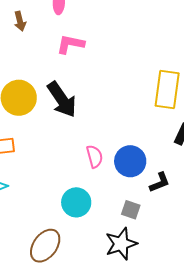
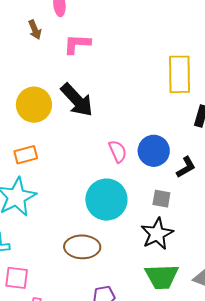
brown arrow: (20, 21) -> (35, 30), moved
cyan circle: (76, 202) -> (106, 200), size x1.4
brown ellipse: (45, 246) -> (82, 247), turned 64

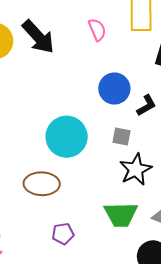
pink semicircle: (118, 151) -> (97, 30), moved
black star: (157, 234) -> (136, 169), moved

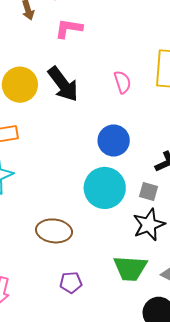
blue circle: (114, 89) -> (114, 141), moved
gray square: (122, 136) -> (149, 192), moved
cyan circle: (67, 137) -> (105, 188), moved

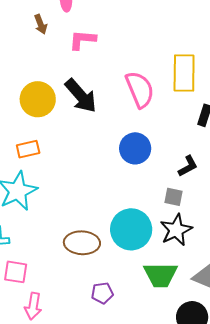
pink semicircle: (122, 82) -> (140, 89), size x1.6
cyan circle: (105, 188) -> (131, 229), moved

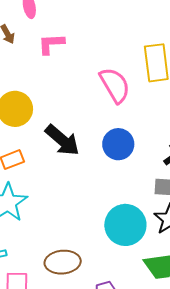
black arrow: (81, 96) -> (62, 140), moved
brown ellipse: (82, 243) -> (63, 262), moved

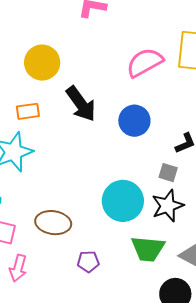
pink semicircle: (115, 85) -> (145, 62), turned -102

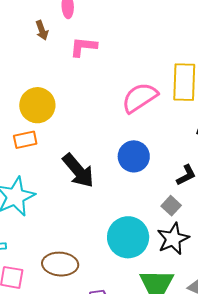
black arrow: (81, 104) -> (78, 171), moved
orange rectangle: (28, 111) -> (25, 140), moved
gray square: (168, 173) -> (171, 206), turned 30

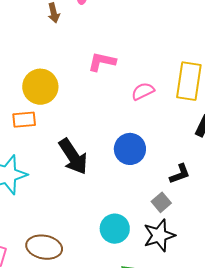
pink L-shape: (83, 47) -> (102, 62), moved
pink semicircle: (140, 98) -> (143, 91), size x0.6
cyan circle: (128, 237) -> (115, 229), size x0.7

